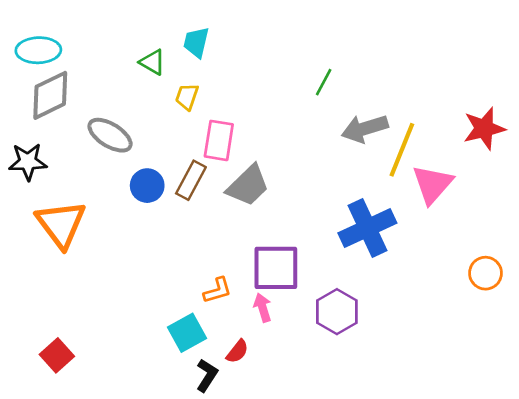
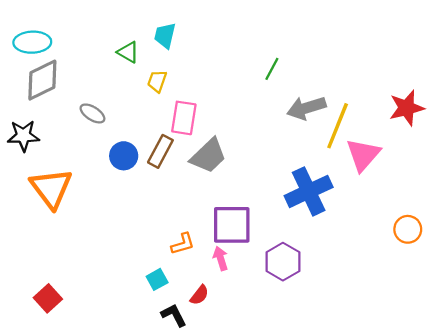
gray ellipse: (110, 135) -> (92, 113), size x0.7
cyan square: (187, 333) -> (157, 279), size x0.7
black L-shape: (207, 375) -> (174, 315), turned -60

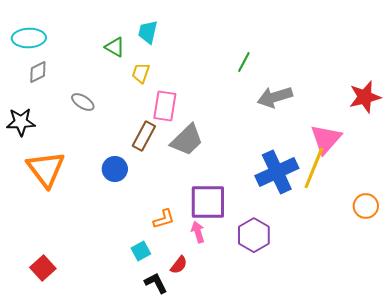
gray diamond: (42, 80) -> (38, 72), size x0.6
yellow line: (338, 126) -> (314, 168), moved
blue circle: (124, 156) -> (115, 169), moved

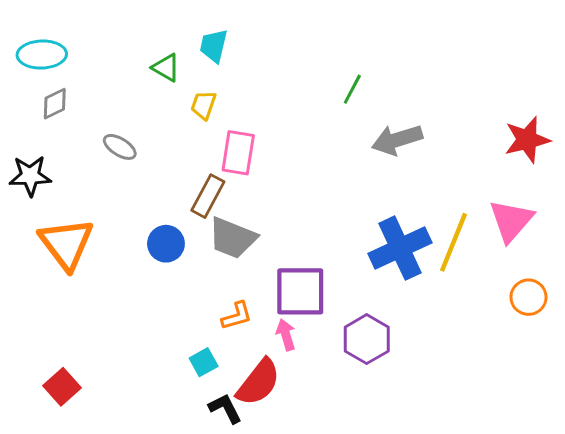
pink triangle: (326, 139) -> (511, 221), moved
gray trapezoid: (187, 140) -> (232, 238), moved, turned 66
red semicircle: (179, 265) -> (258, 382), size x1.8

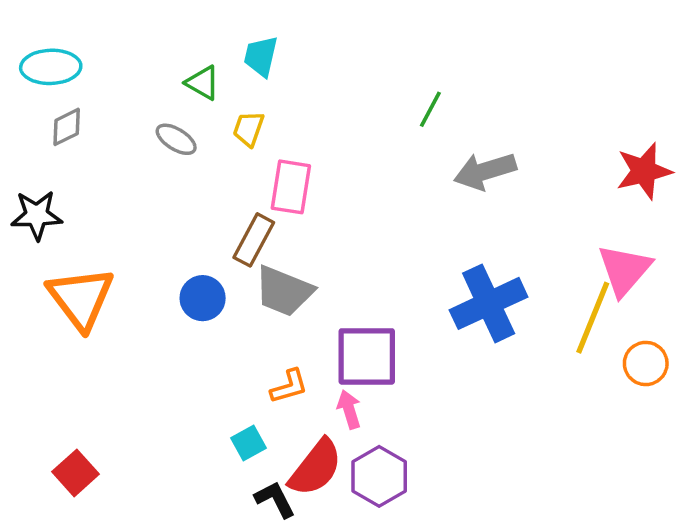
gray ellipse: (120, 147) -> (176, 139), moved
yellow line: (453, 242) -> (593, 318), moved
purple hexagon: (367, 339) -> (379, 476), moved

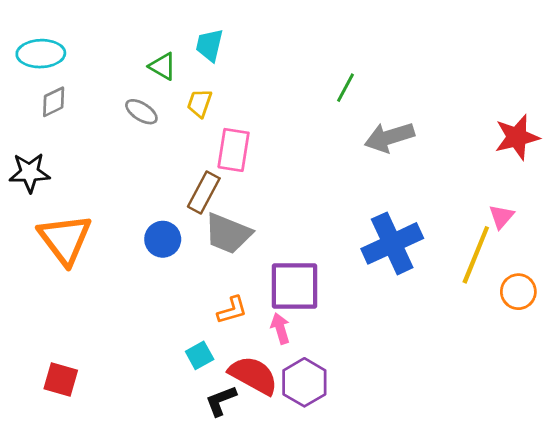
pink triangle: (625, 270) -> (501, 217), size x0.6
red semicircle: (316, 468) -> (253, 375), turned -99
red square: (75, 473) -> (61, 379), turned -32
black L-shape: (275, 499) -> (221, 401), turned -84

